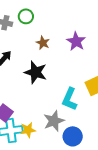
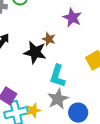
brown star: (43, 43) -> (49, 39), moved
cyan L-shape: (70, 99) -> (57, 76), moved

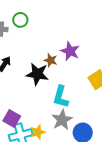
purple star: (72, 18) -> (70, 51), moved

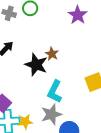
purple star: (70, 51) -> (78, 15), moved

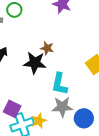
gray star: (51, 114) -> (62, 107), turned 30

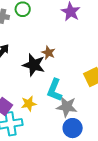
gray star: (62, 107) -> (67, 107), moved
yellow star: (39, 121) -> (29, 104), moved

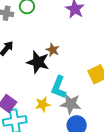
yellow star: (29, 104) -> (43, 104), moved

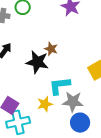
cyan L-shape: (59, 87) -> (60, 86), turned 65

